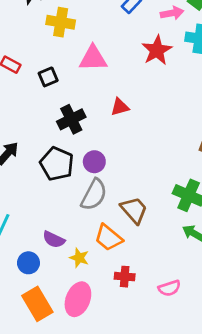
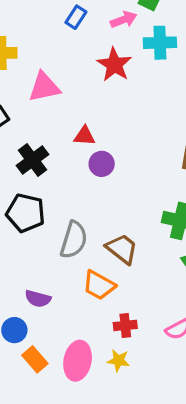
red triangle: (120, 107) -> (84, 136), turned 30
purple circle: (94, 162) -> (102, 164), moved
yellow star: (79, 258) -> (118, 360), moved
orange rectangle: (37, 304) -> (35, 359), moved, size x0.7

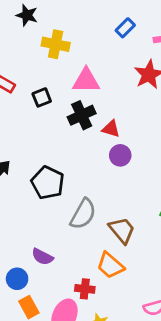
black cross: (33, 160) -> (82, 115), moved
orange trapezoid: (99, 285) -> (110, 265), moved
red cross: (125, 325) -> (85, 289), moved

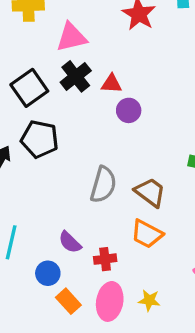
black square: (42, 97) -> (29, 88), moved, size x1.6
black pentagon: (48, 183) -> (40, 139), moved
purple semicircle: (42, 257) -> (70, 242), turned 30
red cross: (85, 289) -> (105, 259), moved

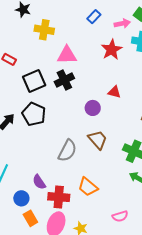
red triangle: (111, 84) -> (114, 92), moved
brown trapezoid: (150, 192) -> (98, 140), moved
red cross: (105, 259) -> (59, 197), size x1.5

